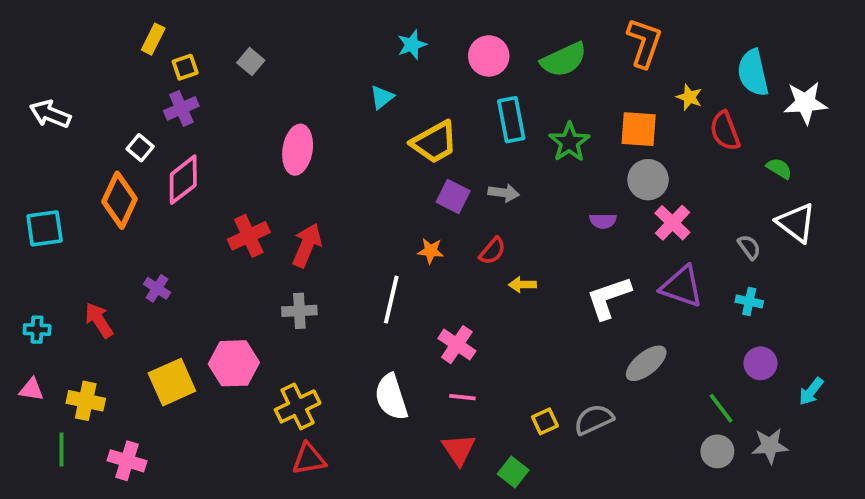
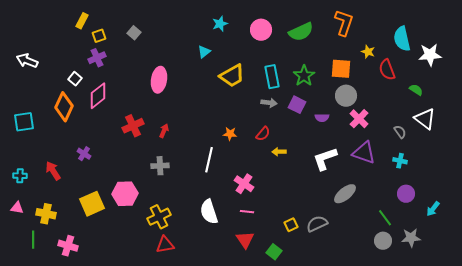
cyan rectangle: (511, 120) -> (272, 77), moved
purple square: (453, 196) -> (297, 105), moved
red arrow: (307, 245) -> (164, 131), size x0.6

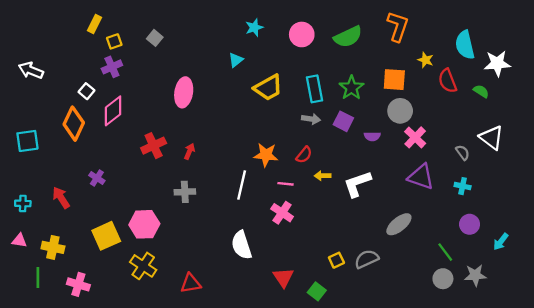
green semicircle: (416, 90) -> (481, 91), moved
orange star: (230, 134) -> (266, 155), size x1.5
white L-shape: (325, 159) -> (357, 184), moved
pink line: (247, 212) -> (286, 184), moved
yellow cross: (159, 217) -> (143, 266), moved, turned -30

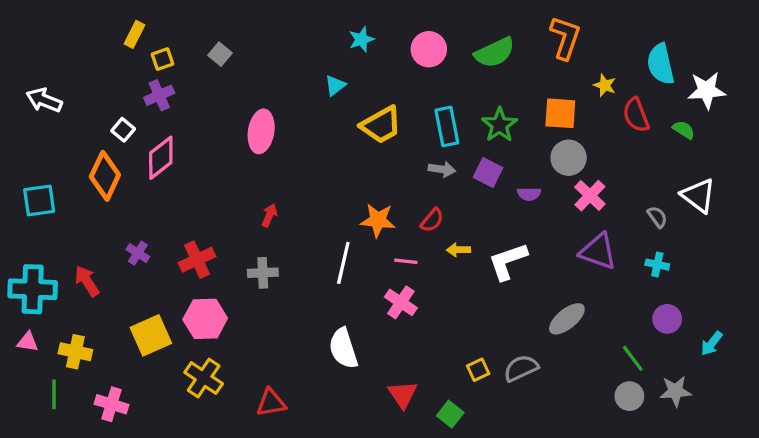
red cross: (154, 146) -> (197, 260), moved
cyan cross: (23, 203) -> (33, 289), size x2.0

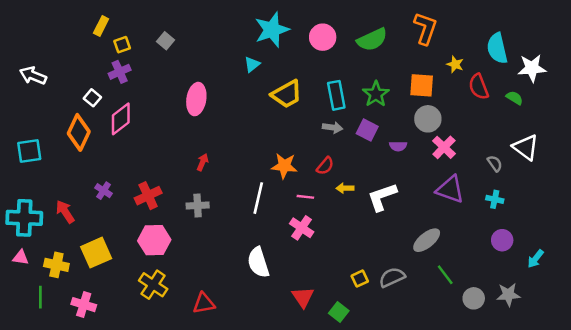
cyan star: (361, 39) -> (272, 30), size x1.8
yellow square: (151, 335) -> (96, 253), moved
green line: (633, 358) -> (445, 275), moved

